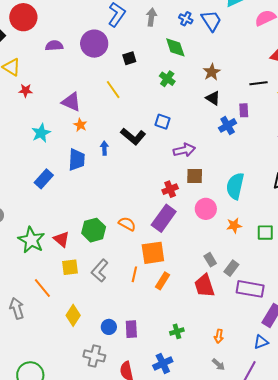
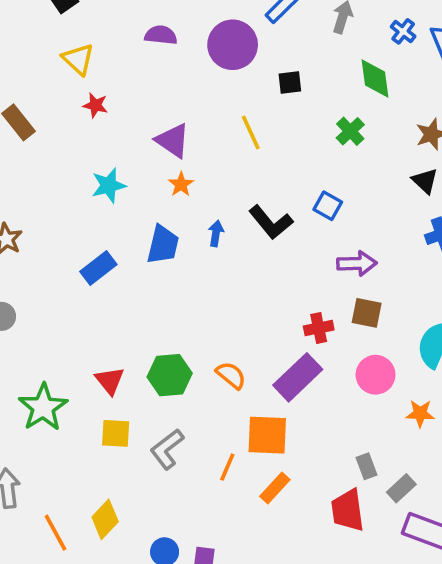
green star: (31, 240) -> (43, 407), moved
orange line: (42, 288) -> (56, 533), moved

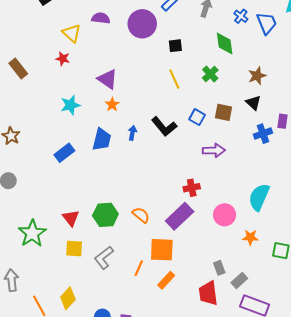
yellow triangle: (78, 59) -> (72, 33), moved
yellow line: (251, 133) -> (174, 79), moved
brown square: (367, 313) -> (224, 112), moved

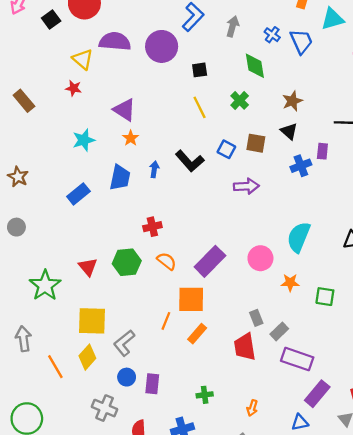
purple semicircle: (101, 18) -> (115, 41), size x1.5
red cross: (192, 188) -> (152, 227), moved
yellow square: (74, 248) -> (92, 321), moved, size x1.5
gray L-shape: (104, 258) -> (124, 343), moved

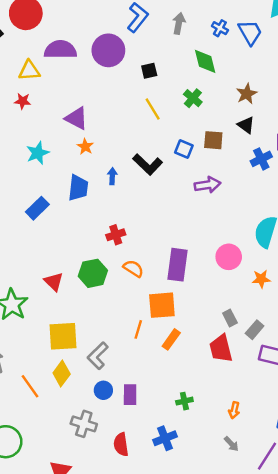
yellow triangle: (83, 59) -> (29, 71), turned -40
purple rectangle: (210, 261) -> (178, 265), turned -32

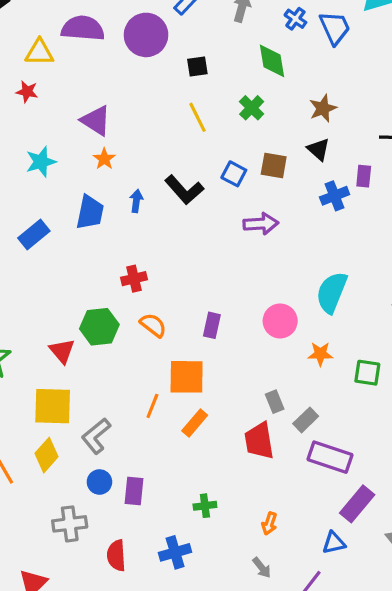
purple rectangle: (178, 265) -> (212, 325), size x0.6
red triangle: (54, 282) -> (62, 351), moved
gray cross: (84, 424) -> (70, 524), turned -30

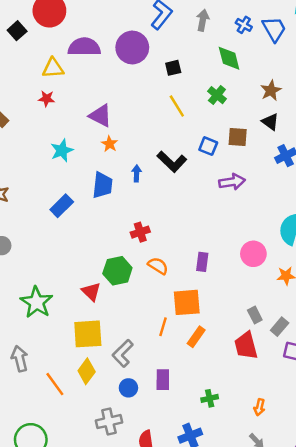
purple rectangle: (134, 491) -> (163, 380), moved

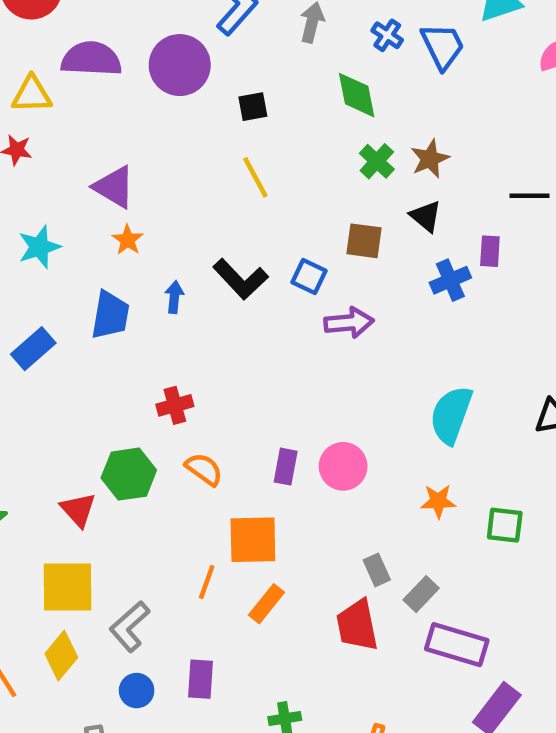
green cross: (217, 95) -> (377, 161), moved
blue square: (208, 146) -> (309, 276), moved
pink circle: (253, 254) -> (343, 466), moved

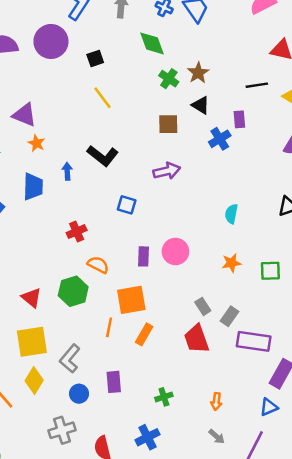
blue square: (309, 276) -> (127, 205), moved
cyan semicircle: (451, 415) -> (231, 214), size x0.6
green hexagon: (129, 474) -> (73, 291), moved

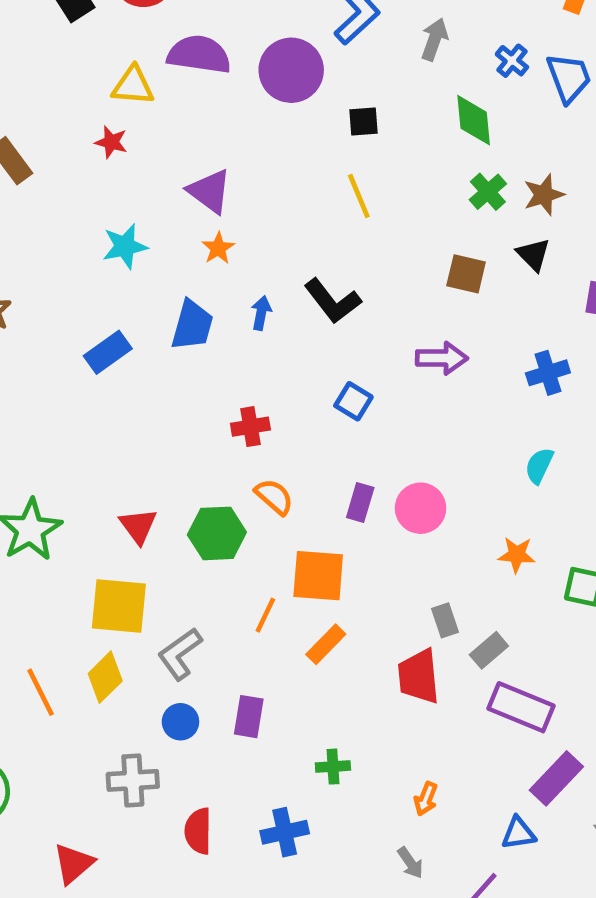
blue cross: (220, 139) -> (548, 373), moved

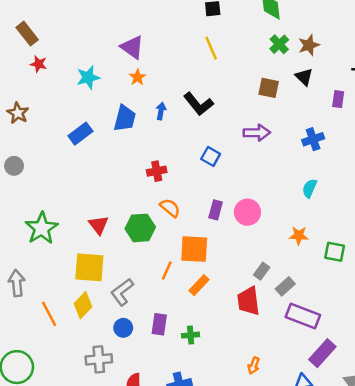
red star: (111, 142) -> (39, 64), moved
gray rectangle: (445, 620) -> (262, 271), turned 56
green cross: (333, 767) -> (191, 335), moved

